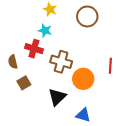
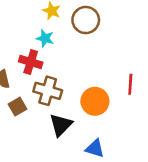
brown circle: (87, 16) -> (86, 20), moved
brown cross: (61, 62) -> (48, 91), moved

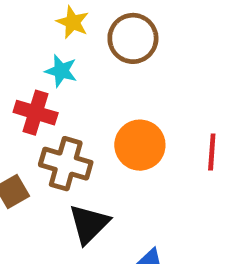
orange circle: (95, 101) -> (140, 145), moved

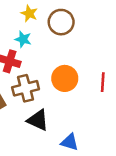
brown cross: (66, 164) -> (26, 88), turned -30
black triangle: (89, 224) -> (38, 120), turned -50

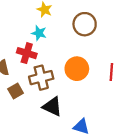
brown circle: (61, 22) -> (85, 24), moved

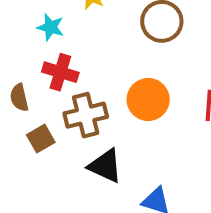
cyan star: (39, 33) -> (51, 27), moved

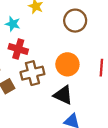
black triangle: (105, 166) -> (63, 95), moved

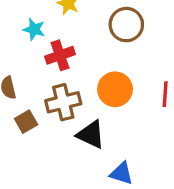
red cross: (18, 49) -> (60, 55), moved, turned -36
black triangle: (63, 95) -> (91, 135), moved

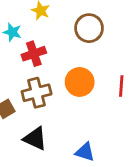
black triangle: (91, 135) -> (35, 139), moved

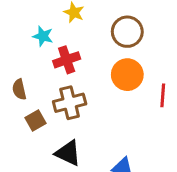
orange circle: (80, 82) -> (127, 75), moved

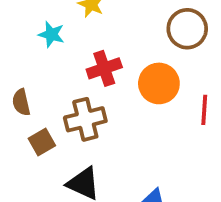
brown circle: (127, 32) -> (187, 29), moved
red cross: (67, 60) -> (104, 68), moved

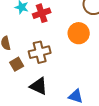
red cross: (104, 68) -> (42, 13), moved

